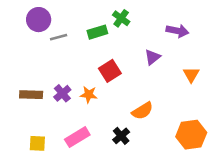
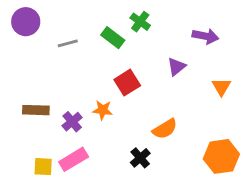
purple circle: (39, 20) -> (26, 22), moved
green rectangle: (97, 32) -> (113, 38), turned 54
purple cross: (62, 93) -> (72, 122), moved
pink rectangle: (77, 137) -> (74, 159), moved

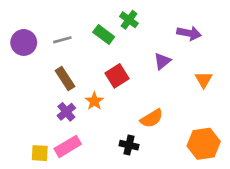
purple circle: (26, 22) -> (24, 42), moved
brown rectangle: (36, 110) -> (65, 78), moved, turned 55
orange star: (103, 110) -> (94, 101), turned 30
black cross: (140, 158) -> (129, 145), turned -36

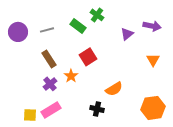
purple arrow: (189, 33) -> (152, 26), moved
purple triangle: (162, 61) -> (127, 34), moved

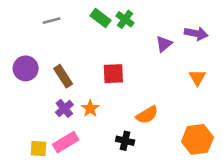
green rectangle: (78, 26) -> (101, 18), moved
gray line: (47, 30) -> (51, 21), moved
purple circle: (18, 32) -> (26, 68), moved
red square: (88, 57) -> (113, 74), turned 30
orange star: (71, 76) -> (90, 108), moved

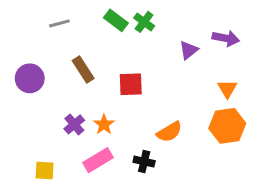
brown rectangle: (63, 76) -> (83, 69), moved
orange hexagon: (197, 139) -> (227, 126), moved
pink rectangle: (66, 142) -> (98, 160), moved

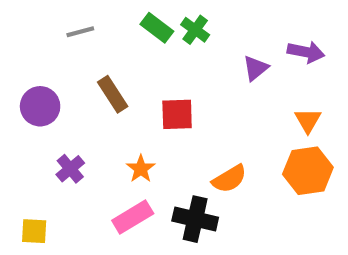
purple cross: (74, 124) -> (70, 169), moved
black cross: (144, 162) -> (195, 219), size x1.5
yellow square: (45, 170) -> (34, 231), moved

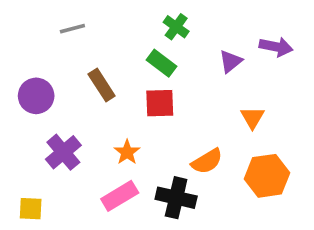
green rectangle: (157, 28) -> (162, 63), moved
orange triangle: (308, 120) -> (252, 118), moved
purple cross: (70, 169) -> (63, 152), size x1.4
orange hexagon: (308, 171) -> (267, 176), moved

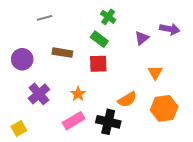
brown rectangle: (102, 85) -> (62, 53), turned -48
yellow square: (31, 209) -> (19, 129), turned -32

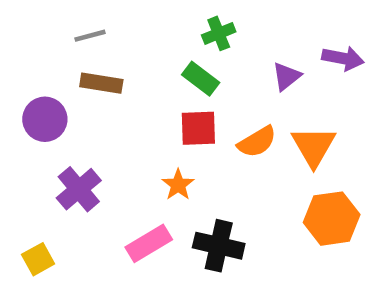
green cross: (108, 17) -> (219, 33), turned 32
brown rectangle: (62, 53) -> (101, 83), moved
orange triangle: (155, 73) -> (314, 146), size x1.5
orange star: (78, 94) -> (178, 185), moved
orange semicircle: (127, 99) -> (257, 142), moved

